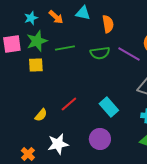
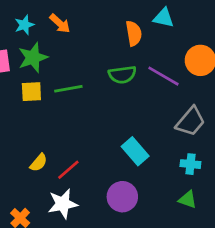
cyan triangle: (83, 13) -> (164, 18), moved
green line: (65, 48) -> (68, 89), moved
red line: (69, 104) -> (68, 170), moved

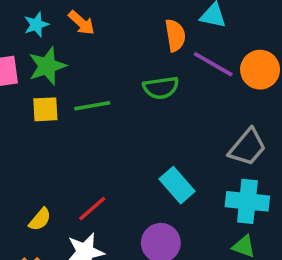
purple line: (164, 76) -> (213, 64), moved
yellow semicircle: (39, 163) -> (40, 219), moved
cyan cross: (190, 164) -> (247, 201), size x1.6

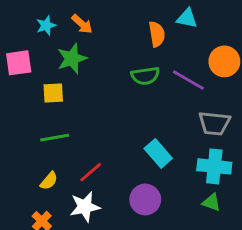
purple line: (213, 64) -> (188, 80), moved
green star: (47, 66) -> (72, 59), moved
green line: (92, 106) -> (55, 138), moved
gray trapezoid: (247, 147) -> (214, 123), turned 56

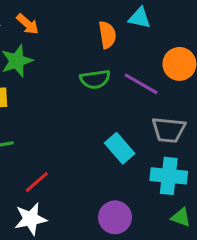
cyan rectangle: (158, 153) -> (120, 148), moved
purple circle: (145, 199) -> (115, 217), moved
green triangle: (211, 202) -> (181, 217), moved

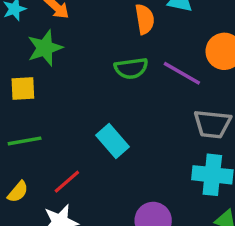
cyan rectangle: (120, 148) -> (113, 141), moved

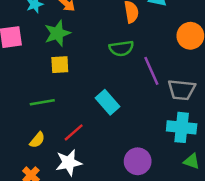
purple line: (182, 73) -> (151, 71), moved, turned 36
yellow square: (23, 89) -> (60, 65), moved

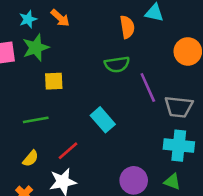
green star: (57, 33) -> (36, 48), moved
green triangle: (192, 161) -> (172, 182), moved

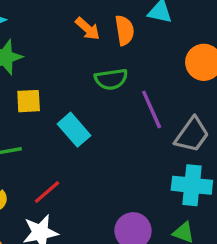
orange arrow: (60, 18) -> (88, 29), moved
gray trapezoid: (179, 107) -> (192, 135), turned -60
cyan rectangle: (103, 120) -> (74, 130), moved

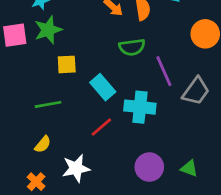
cyan cross: (192, 185) -> (140, 107), moved
red line: (47, 192) -> (101, 127), moved

